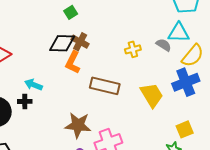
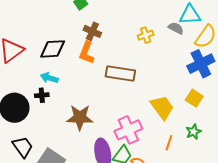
black diamond: (62, 43) -> (53, 49), moved
yellow trapezoid: (152, 95) -> (162, 107), moved
brown star: (78, 125) -> (80, 117), moved
yellow square: (185, 129) -> (194, 98), moved, turned -30

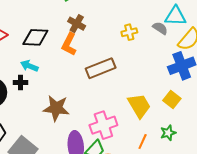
brown rectangle: (120, 74) -> (101, 68), turned -36

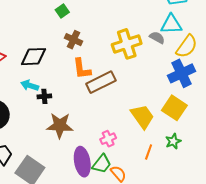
yellow cross: (129, 32) -> (127, 44), size x1.8
orange L-shape: (69, 44) -> (82, 69), moved, turned -30
black cross: (20, 83) -> (44, 96), moved
yellow square: (172, 100) -> (174, 108), size x1.4
pink cross: (103, 125) -> (108, 139), size x0.6

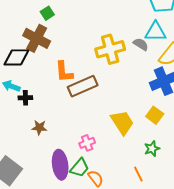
brown cross: (74, 40) -> (37, 38), moved, size x1.5
yellow square: (174, 108) -> (155, 115), size x0.7
brown star: (60, 126) -> (39, 128), size x0.6
orange line: (149, 152) -> (138, 174), moved, turned -49

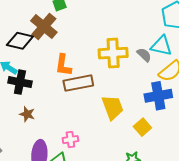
black cross: (25, 98) -> (20, 82), size x1.6
yellow trapezoid: (122, 122) -> (113, 107), moved

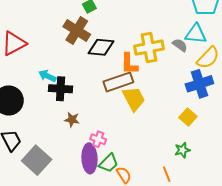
black diamond: (20, 41) -> (101, 47), moved
orange L-shape: (63, 65) -> (129, 64), moved
yellow trapezoid: (113, 107) -> (134, 99), moved
pink cross: (70, 140) -> (98, 139), moved, turned 35

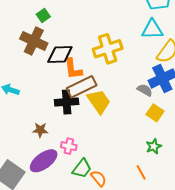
gray semicircle: (180, 45) -> (145, 90), moved
orange L-shape: (129, 64) -> (73, 69), moved
black cross: (61, 89) -> (67, 102), moved
purple ellipse: (90, 158) -> (44, 161), moved, turned 64

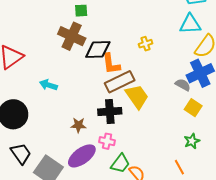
green square: (43, 15) -> (81, 11), turned 32
yellow cross: (108, 49) -> (145, 44), size x0.5
black cross: (67, 102) -> (110, 111), moved

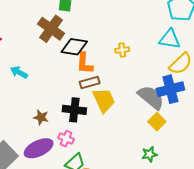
brown rectangle: (120, 82) -> (90, 83), size x0.7
gray semicircle: (183, 85) -> (151, 97), size x1.8

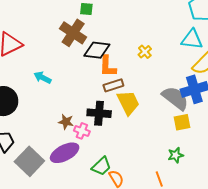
yellow cross: (122, 50) -> (145, 52), turned -32
yellow square: (157, 122) -> (182, 122), turned 36
pink cross: (66, 139) -> (82, 131), moved

